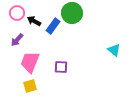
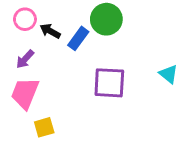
pink trapezoid: (30, 62) -> (25, 93), moved
purple square: (61, 67) -> (109, 83), moved, size x1.6

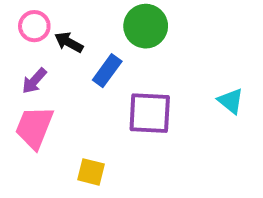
blue rectangle: (78, 38) -> (107, 71), moved
yellow square: (44, 127) -> (91, 172), moved, turned 30

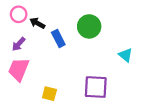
green circle: (146, 26) -> (89, 26), moved
blue rectangle: (107, 71) -> (58, 39), turned -63
purple square: (150, 113) -> (96, 87), moved

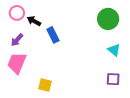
green circle: (89, 26) -> (108, 19), moved
purple square: (96, 87) -> (113, 79), moved, size x0.6

